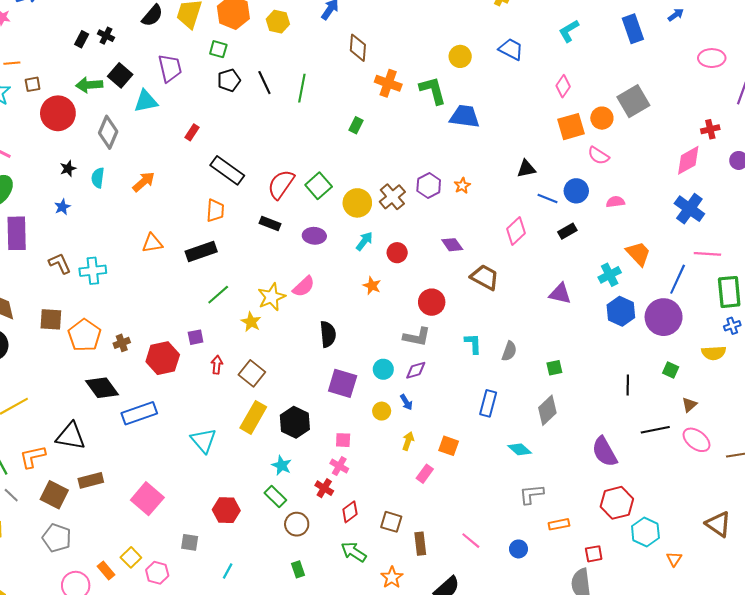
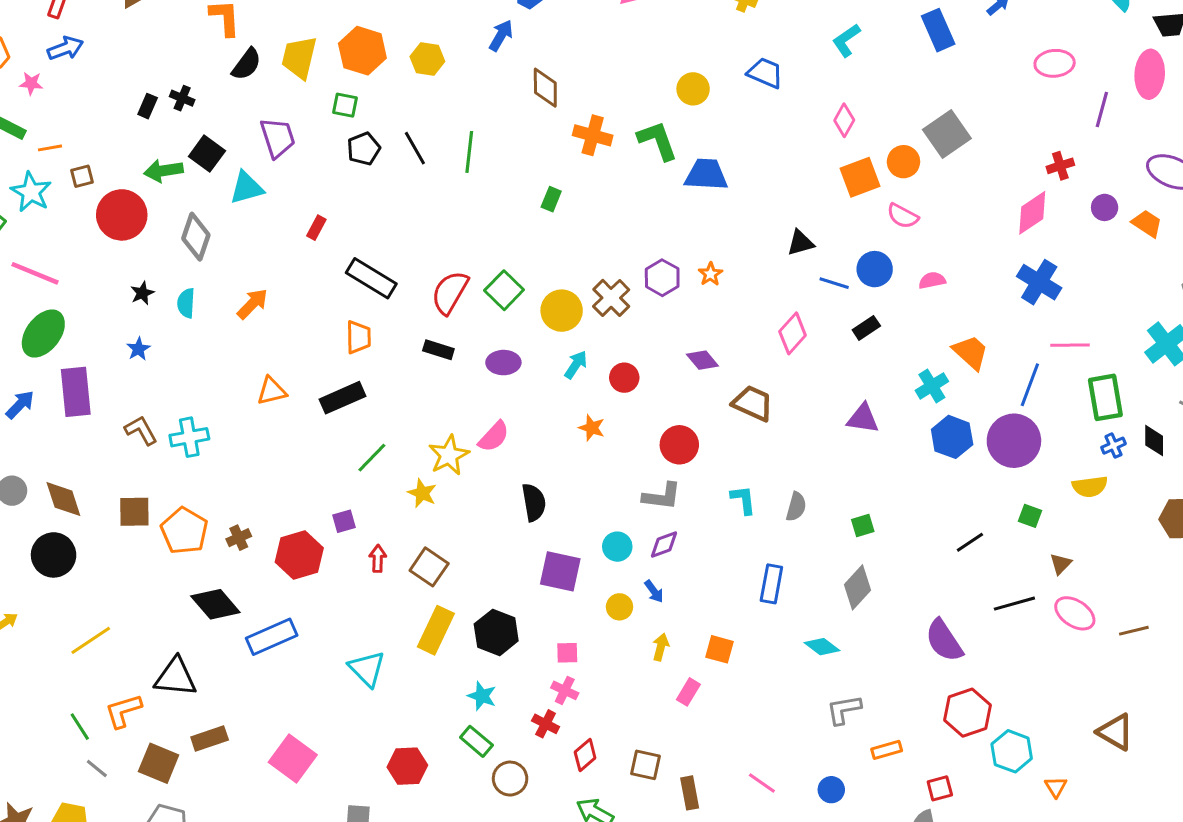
black line: (628, 385) -> (970, 542), turned 60

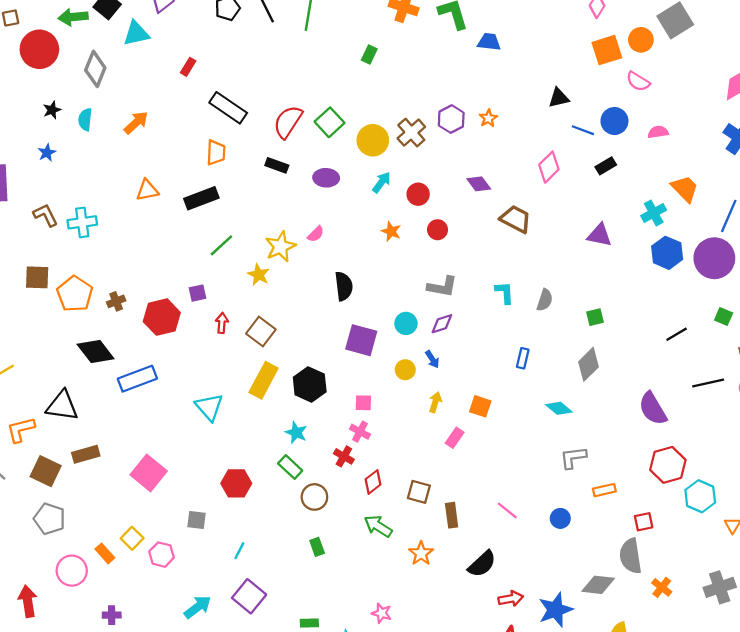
blue trapezoid: (706, 175) -> (489, 42), size x0.7
pink semicircle: (494, 437) -> (316, 234), size x0.7
red circle: (679, 445) -> (438, 230), moved, size x0.7
blue rectangle: (771, 584) -> (523, 358), size x0.7

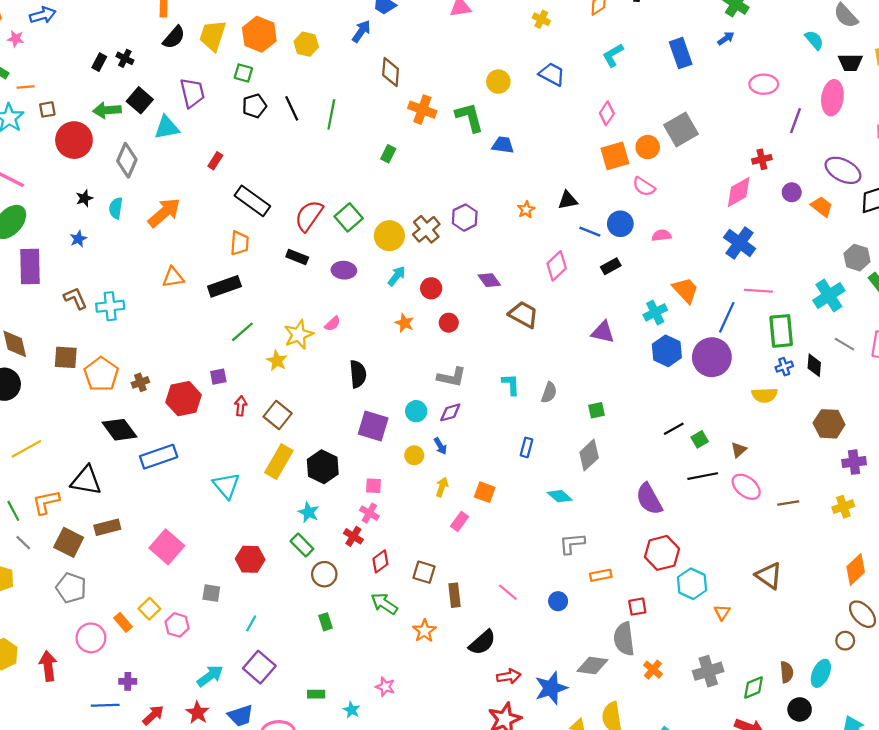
orange star: (488, 118) -> (526, 210), moved
orange arrow: (136, 123) -> (164, 213), size x1.4
green square: (724, 317) -> (700, 439), moved, turned 35

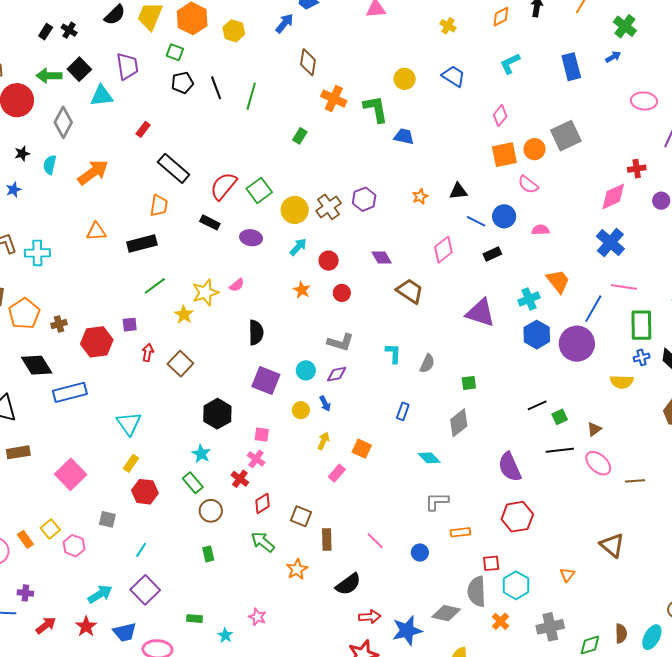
purple triangle: (603, 332) -> (480, 313), size x1.4
yellow rectangle: (279, 462) -> (131, 463), moved, size x0.6
cyan hexagon: (692, 584) -> (516, 585), moved

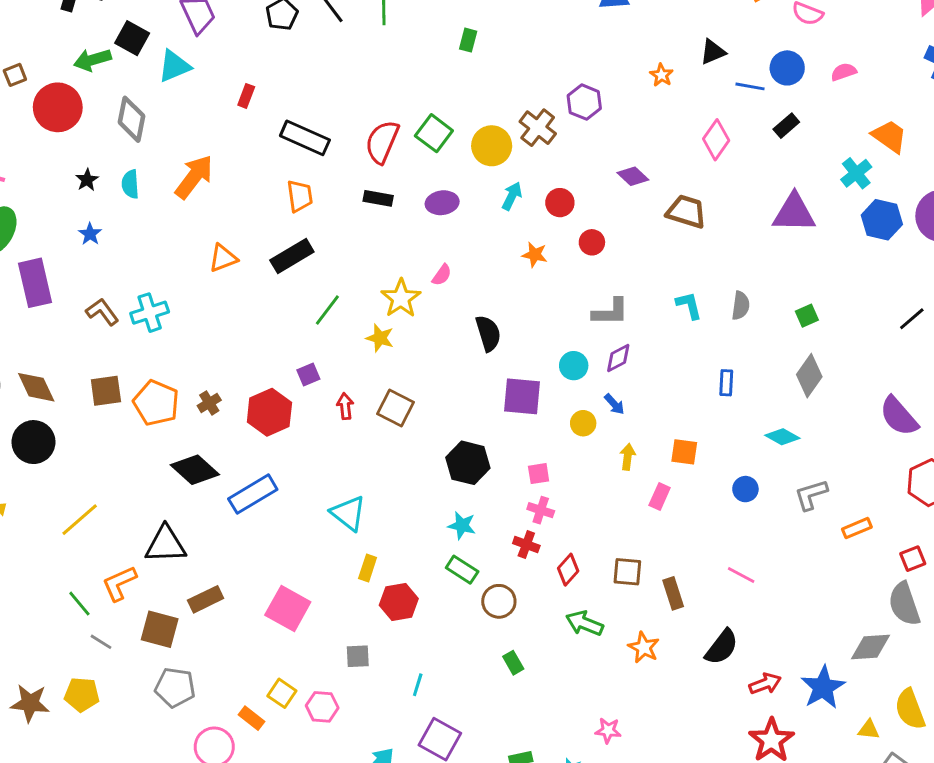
blue circle: (420, 553) -> (745, 489), moved

